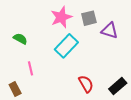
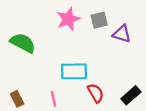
green semicircle: (20, 39) -> (23, 43), size x1.6
cyan rectangle: (66, 46) -> (74, 71), moved, turned 45
pink line: (30, 68) -> (54, 99), moved

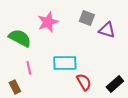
pink star: (68, 19) -> (48, 22), moved
gray square: (99, 20) -> (87, 18), turned 35
pink line: (54, 99) -> (29, 68), moved

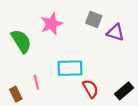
green semicircle: (20, 38) -> (21, 41), turned 30
pink line: (29, 68) -> (36, 82), moved

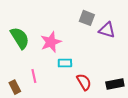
pink star: (52, 24) -> (51, 42), moved
cyan rectangle: (70, 68) -> (65, 63), size x0.6
black rectangle: (124, 91) -> (115, 84), turned 30

